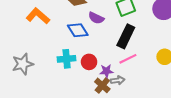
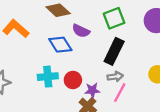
pink line: (128, 59) -> (120, 93), moved, turned -36
gray arrow: (118, 80) -> (115, 77), moved

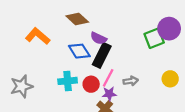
green square: (114, 18) -> (154, 38), moved
black rectangle: (114, 51) -> (102, 55), moved
pink line: (120, 93) -> (108, 78), moved

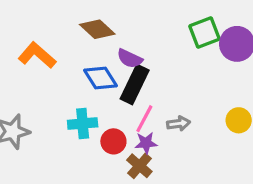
green square: (154, 38) -> (204, 33), moved
red circle: (91, 84) -> (113, 141), moved

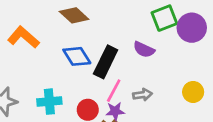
purple semicircle: (130, 59) -> (144, 50), moved
cyan cross: (83, 124) -> (49, 102), moved

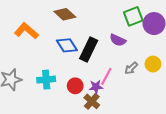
pink line: (114, 91) -> (106, 76), moved
yellow circle: (193, 92) -> (153, 64), moved
gray arrow: (142, 95) -> (131, 68), moved, turned 144

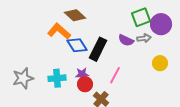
orange L-shape: (26, 31) -> (59, 31), moved
gray arrow: (131, 68) -> (144, 38), moved, turned -144
purple star: (96, 87) -> (82, 74), moved

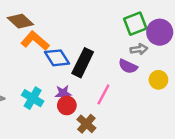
brown diamond: (75, 15) -> (20, 21), moved
purple semicircle: (126, 40) -> (128, 66), moved
cyan cross: (57, 78) -> (33, 98), turned 36

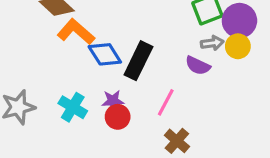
yellow circle: (158, 80) -> (238, 46), moved
brown cross: (86, 124) -> (177, 141), moved

